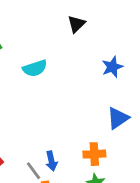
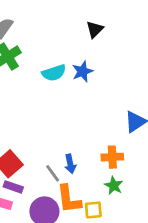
blue star: (112, 67) -> (82, 71), moved

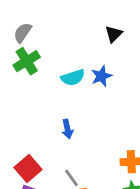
blue arrow: (70, 164) -> (67, 129), moved

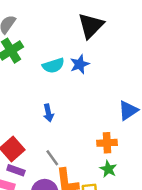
black triangle: (114, 34) -> (91, 26), size x1.6

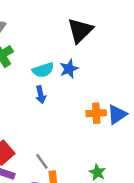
blue arrow: (48, 113) -> (41, 95), moved
orange cross: (107, 143) -> (96, 113), moved

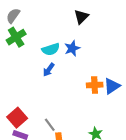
black triangle: (80, 30) -> (81, 17), size x0.7
blue arrow: (41, 95) -> (49, 70), turned 48

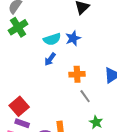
orange cross: (95, 85) -> (77, 74), moved
gray line: (50, 125) -> (85, 96), moved

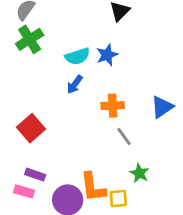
red square: (19, 106) -> (31, 128), moved

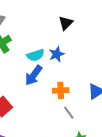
blue arrow: (75, 84) -> (34, 75), size x1.5

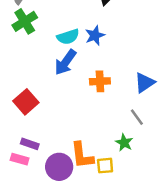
gray line: (69, 113) -> (137, 117), moved

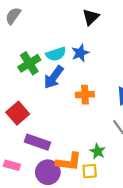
green cross: (25, 21) -> (29, 63), moved
green star: (124, 143) -> (98, 151), moved
purple rectangle: (30, 144) -> (37, 142), moved, size x1.5
orange L-shape: (82, 155) -> (69, 162), turned -76

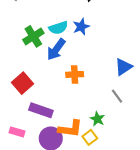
orange cross: (85, 95) -> (75, 74), moved
yellow square: (90, 171) -> (90, 137), turned -32

